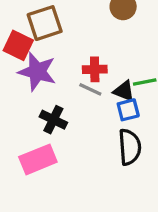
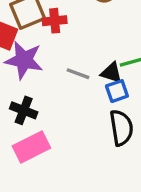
red cross: (95, 69) -> (55, 21), moved
black cross: (53, 120) -> (24, 110), moved

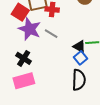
gray line: (78, 74) -> (51, 34), moved
blue square: (117, 91) -> (80, 58), turned -32

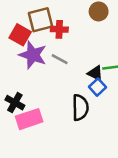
black cross: (24, 58) -> (15, 103), moved
black semicircle: (79, 80) -> (80, 108), moved

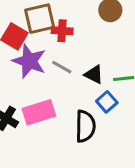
black triangle: (95, 73) -> (94, 74), moved
pink rectangle: (29, 119) -> (39, 112), moved

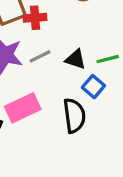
gray line: (62, 67) -> (40, 56), turned -48

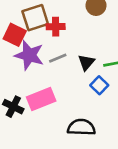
black triangle: (76, 59) -> (86, 62), turned 48
black semicircle: (74, 116) -> (81, 127), moved, turned -84

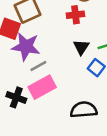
red cross: (56, 27) -> (75, 15), moved
gray line: (58, 58) -> (38, 66), moved

